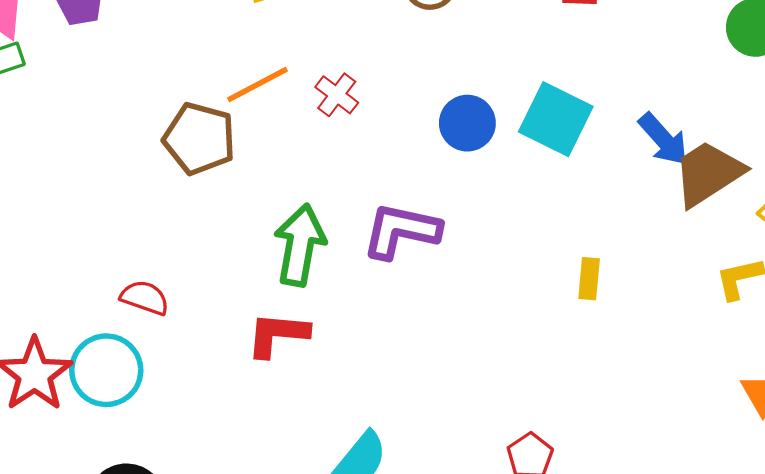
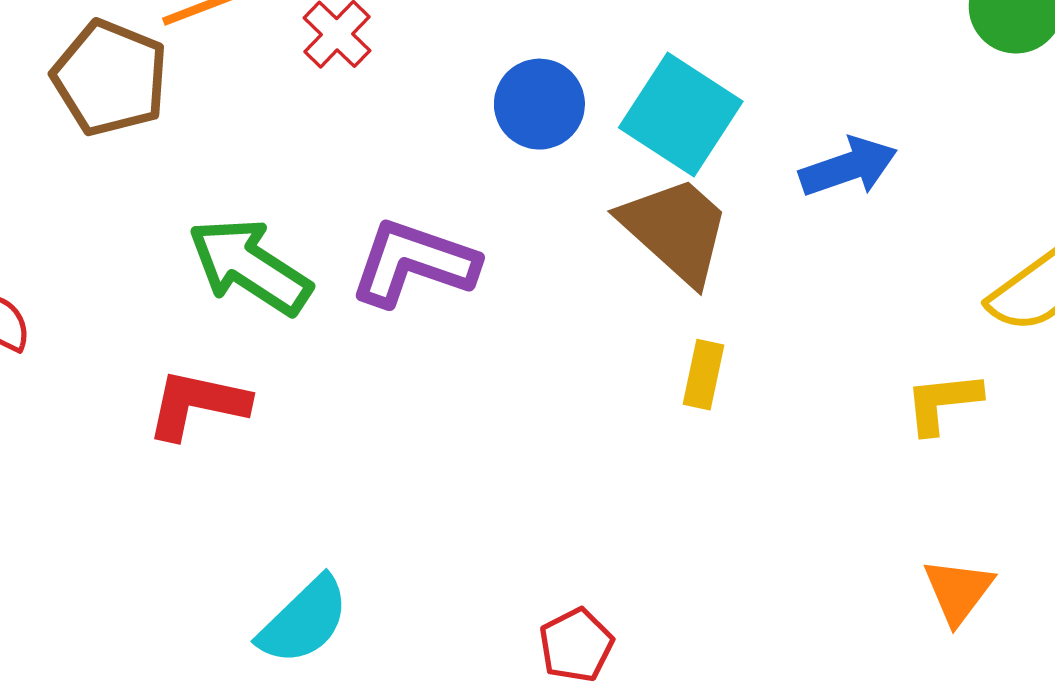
blue arrow: (663, 139) -> (848, 167), turned -74
brown trapezoid: (708, 173) -> (676, 230), moved, turned 68
green arrow: (300, 245) -> (250, 266), turned -74

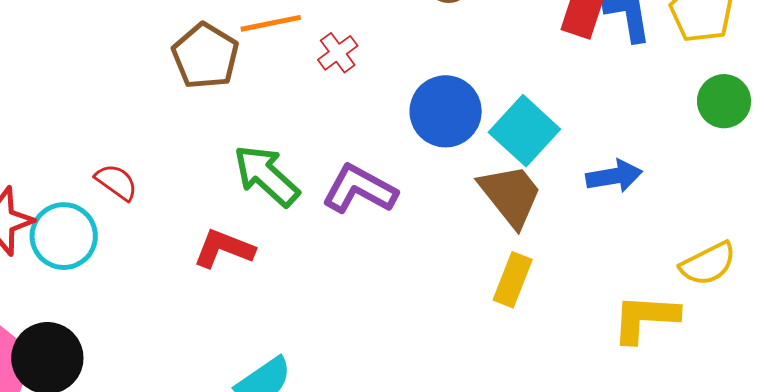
blue circle: (539, 104) -> (446, 111), size x1.4
yellow rectangle: (703, 375) -> (513, 280), size x1.4
yellow L-shape: (943, 403) -> (645, 318), size x1.5

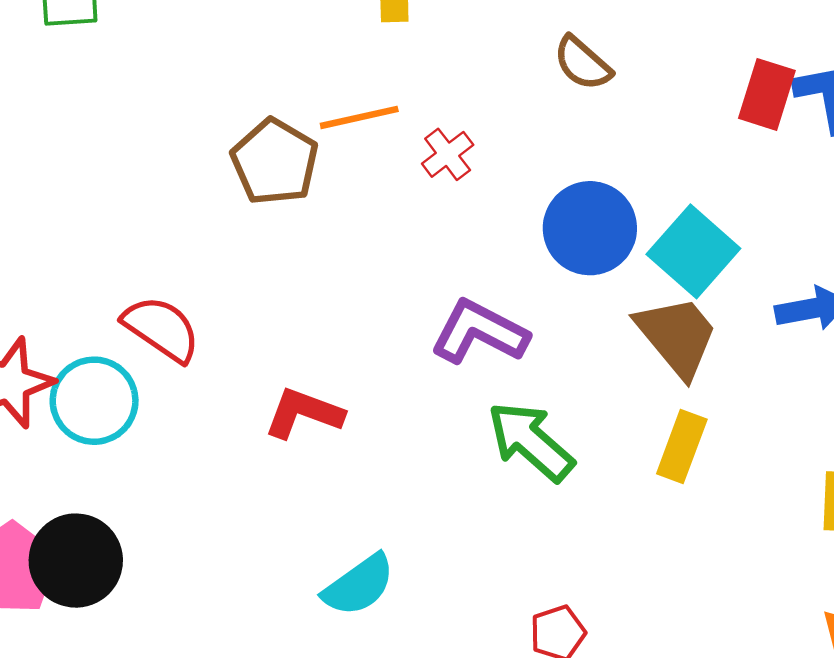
green arrow: (266, 176) -> (531, 441), moved
red semicircle: (116, 182) -> (162, 329), size x1.4

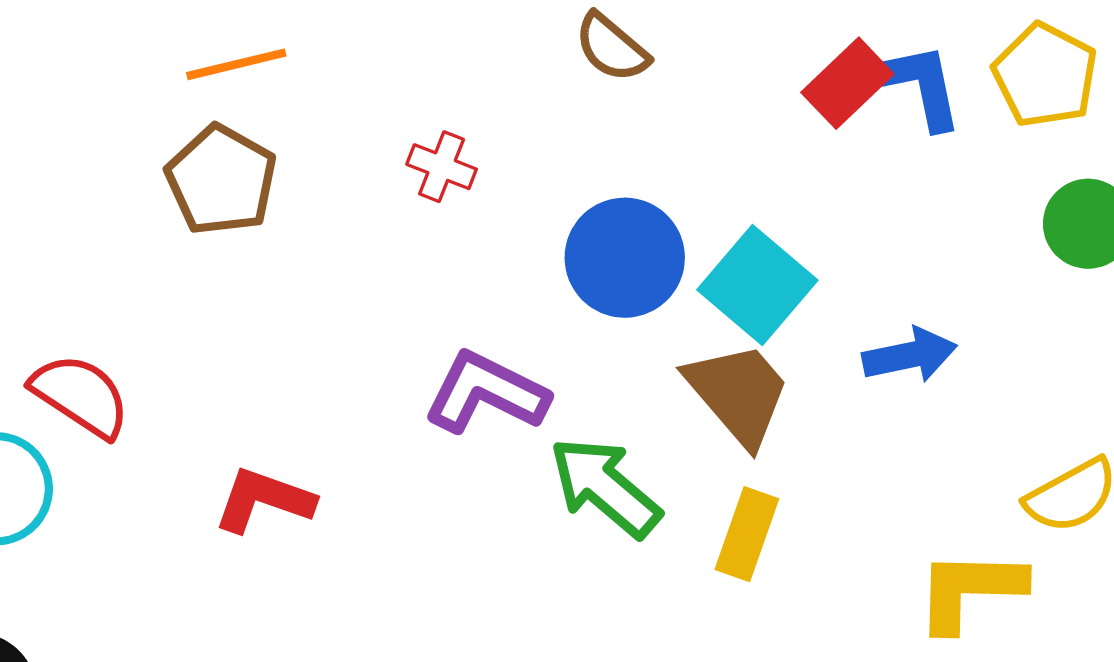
red rectangle: (767, 94) -> (847, 83), turned 30
orange line: (359, 117) -> (236, 64), moved
red cross: (448, 154) -> (442, 167), turned -30
green arrow: (531, 441) -> (605, 487), moved

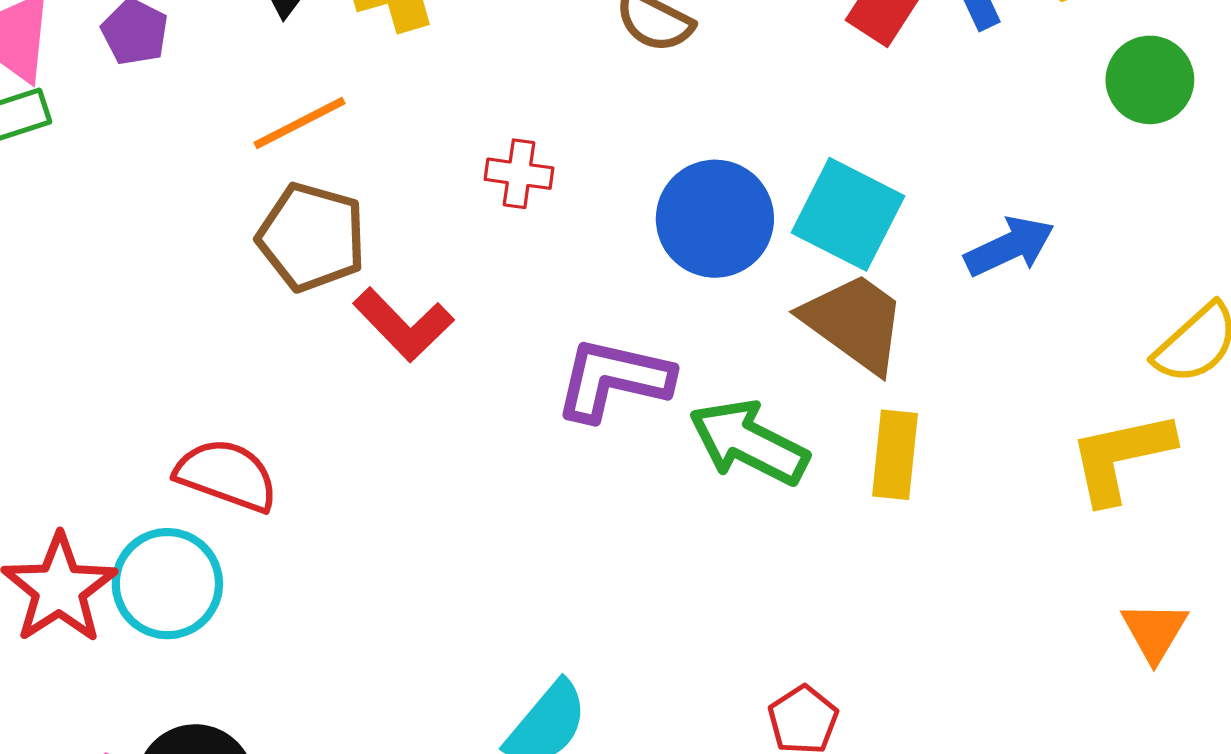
red L-shape: (264, 500) -> (403, 324), moved, turned -140

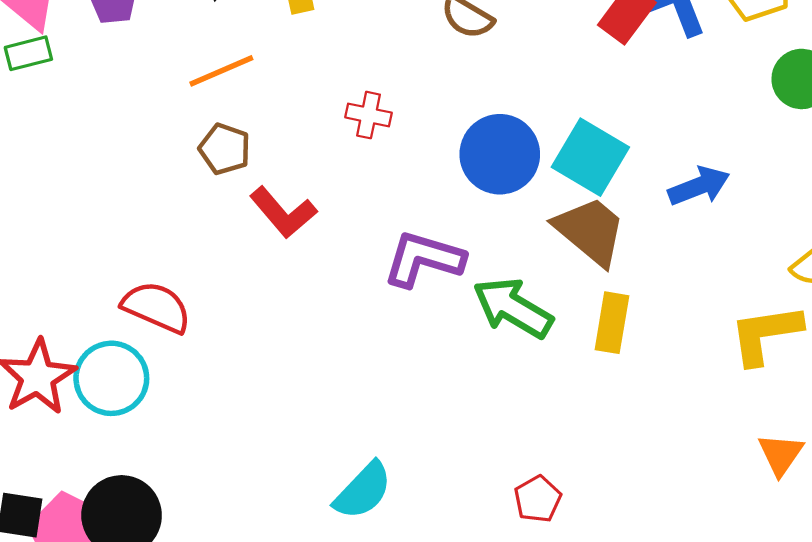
brown pentagon: (312, 237) -> (225, 149), size x0.7

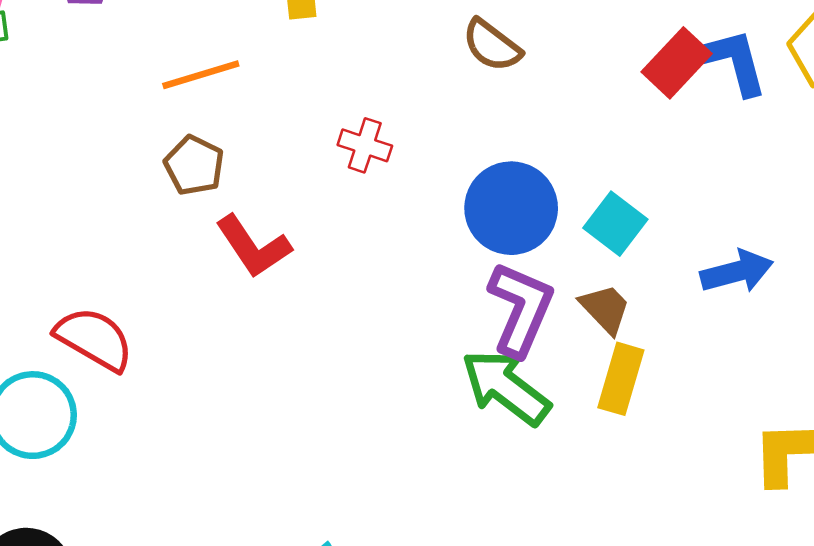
cyan square: (590, 157) -> (615, 224), size x0.7
brown trapezoid: (590, 231) -> (605, 309), size x0.6
purple L-shape: (424, 259) -> (521, 309), moved, turned 90
yellow rectangle: (612, 323) -> (621, 379), moved

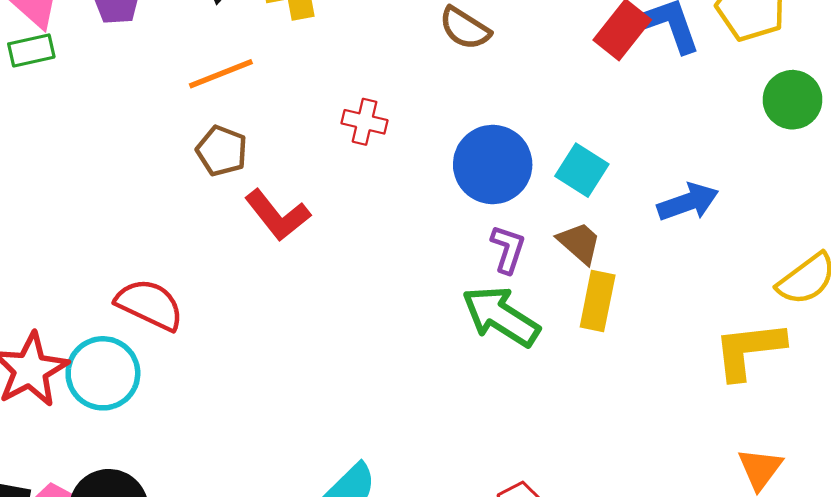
purple L-shape: (521, 309) -> (508, 249), size x0.6

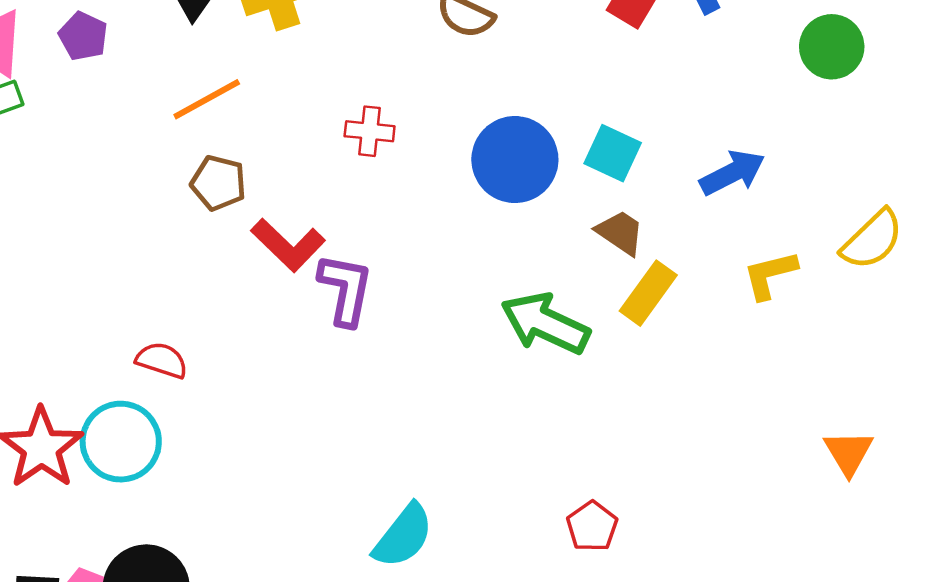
purple L-shape: (508, 249) -> (345, 289), moved, size x1.4
yellow rectangle: (598, 301) -> (648, 293), turned 32
red semicircle: (150, 305) -> (162, 360), size x0.7
yellow L-shape: (749, 350) -> (770, 275), moved, size x0.7

